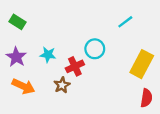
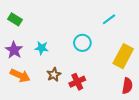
red cross: (75, 66) -> (77, 82), moved

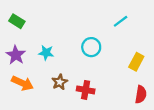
yellow rectangle: (123, 56) -> (136, 62), size x0.7
red cross: (77, 82) -> (86, 90), turned 35

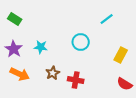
red semicircle: (141, 94) -> (125, 84), turned 112

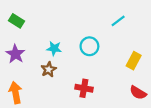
cyan star: (41, 47) -> (54, 48), moved
brown star: (53, 73) -> (49, 69), moved
orange arrow: (20, 74) -> (15, 93), moved, turned -126

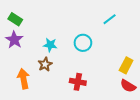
purple star: (15, 54) -> (14, 40), moved
yellow rectangle: (134, 61) -> (126, 65), moved
orange arrow: (15, 93) -> (23, 79), moved

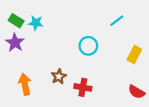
cyan star: (50, 45) -> (36, 23), moved
brown star: (45, 64) -> (59, 76), moved
yellow rectangle: (126, 65) -> (134, 55), moved

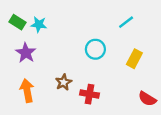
purple star: (15, 43) -> (26, 53), moved
yellow rectangle: (134, 55) -> (134, 59), moved

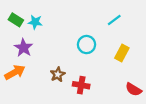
orange arrow: (27, 91) -> (15, 72), moved, turned 72

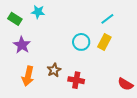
cyan star: (35, 22) -> (38, 12), moved
yellow rectangle: (122, 53) -> (104, 42), moved
orange arrow: (15, 72) -> (28, 76), moved, turned 132

